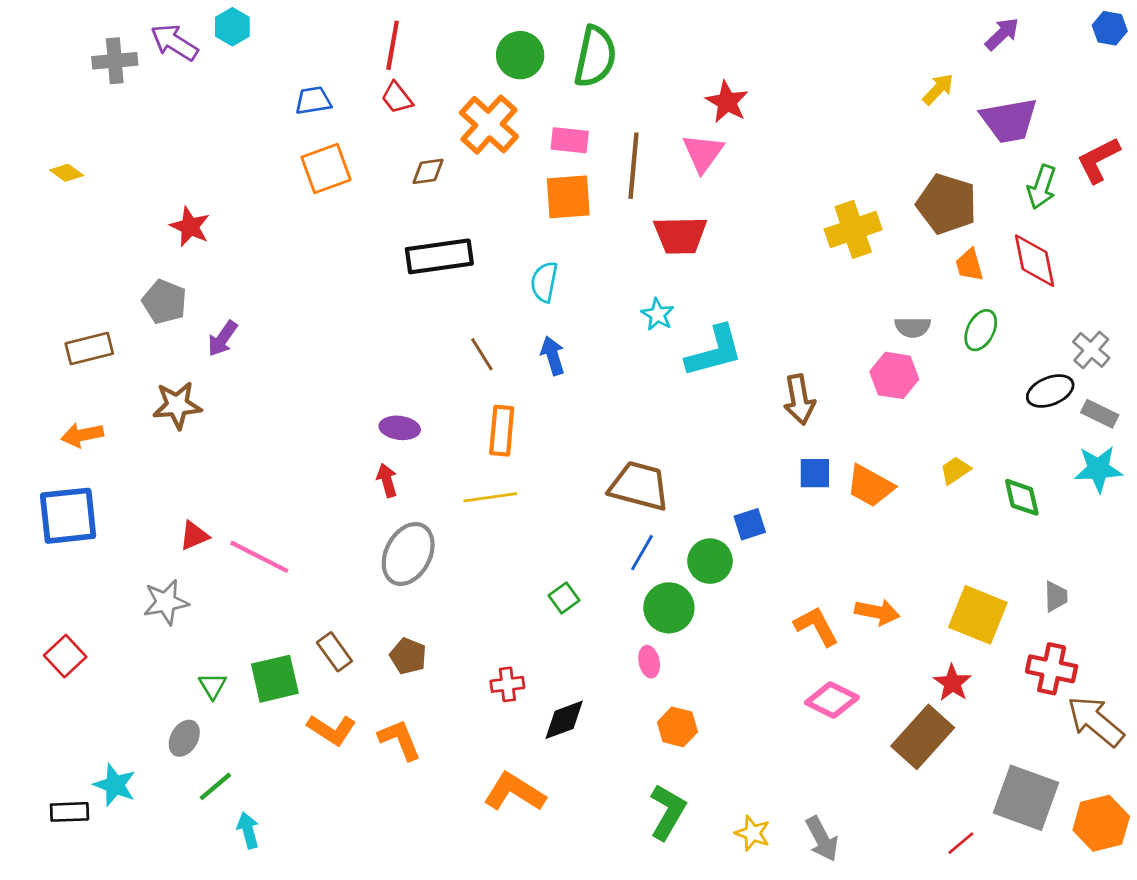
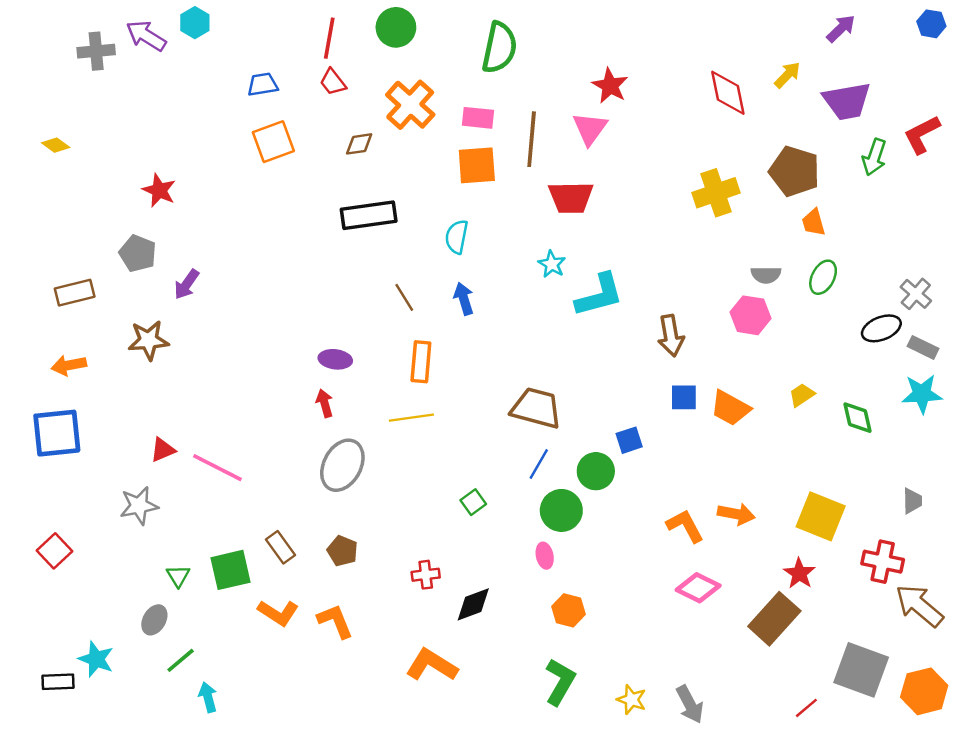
green circle: (520, 55) -> (396, 27), moved
red diamond: (1035, 261) -> (728, 93), moved
gray trapezoid: (1056, 597) -> (912, 501), moved

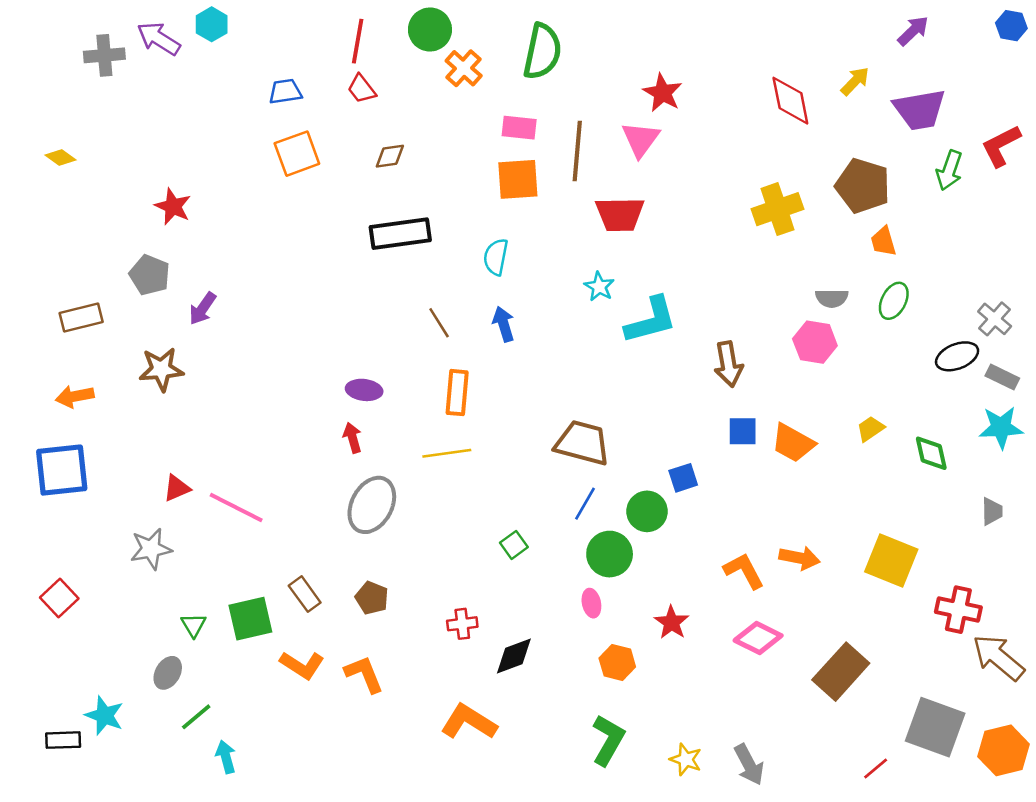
orange cross: (410, 105) -> (464, 68), moved, size x0.7
gray trapezoid: (912, 501) -> (992, 511), moved
red star: (799, 573) -> (672, 622), moved

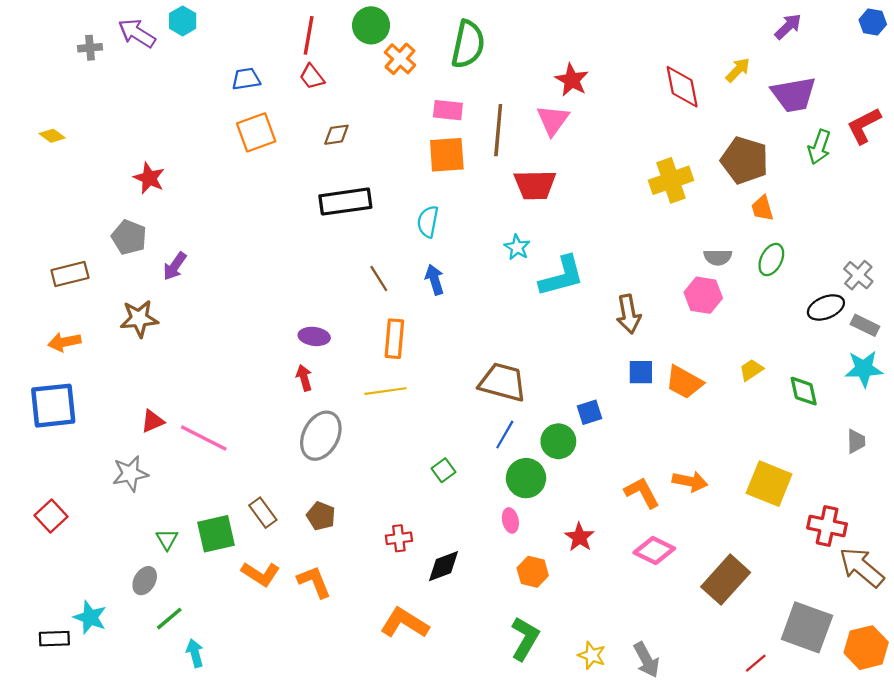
gray cross: (104, 55) -> (90, 48), size x0.7

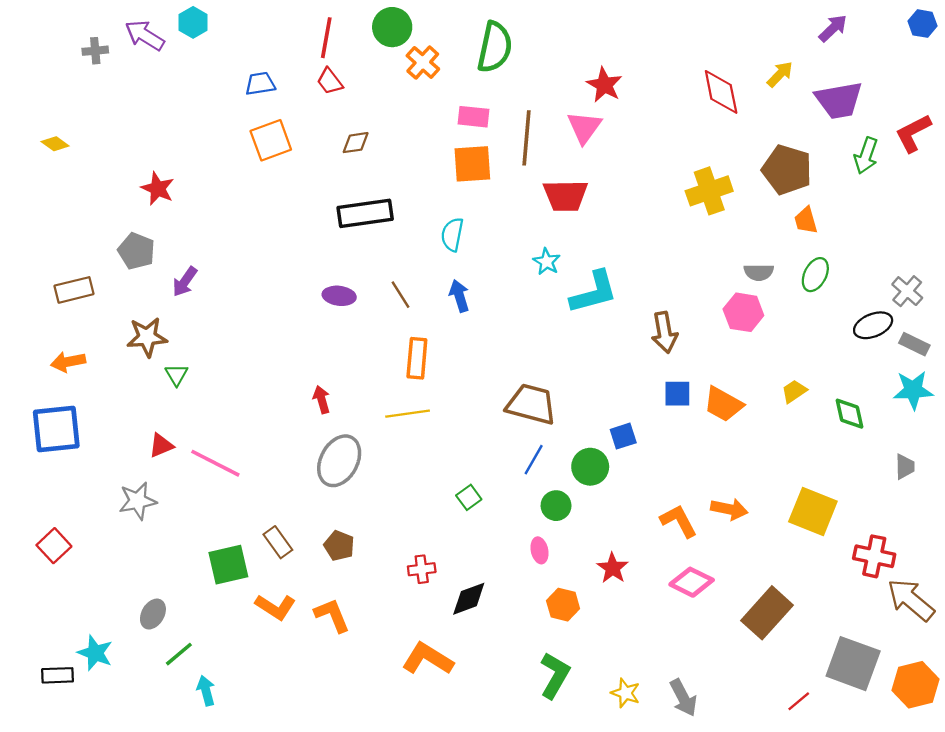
purple ellipse: (314, 336) -> (339, 296), moved
green circle: (526, 478) -> (556, 506), size x0.7
green triangle: (167, 539) -> (177, 375), moved

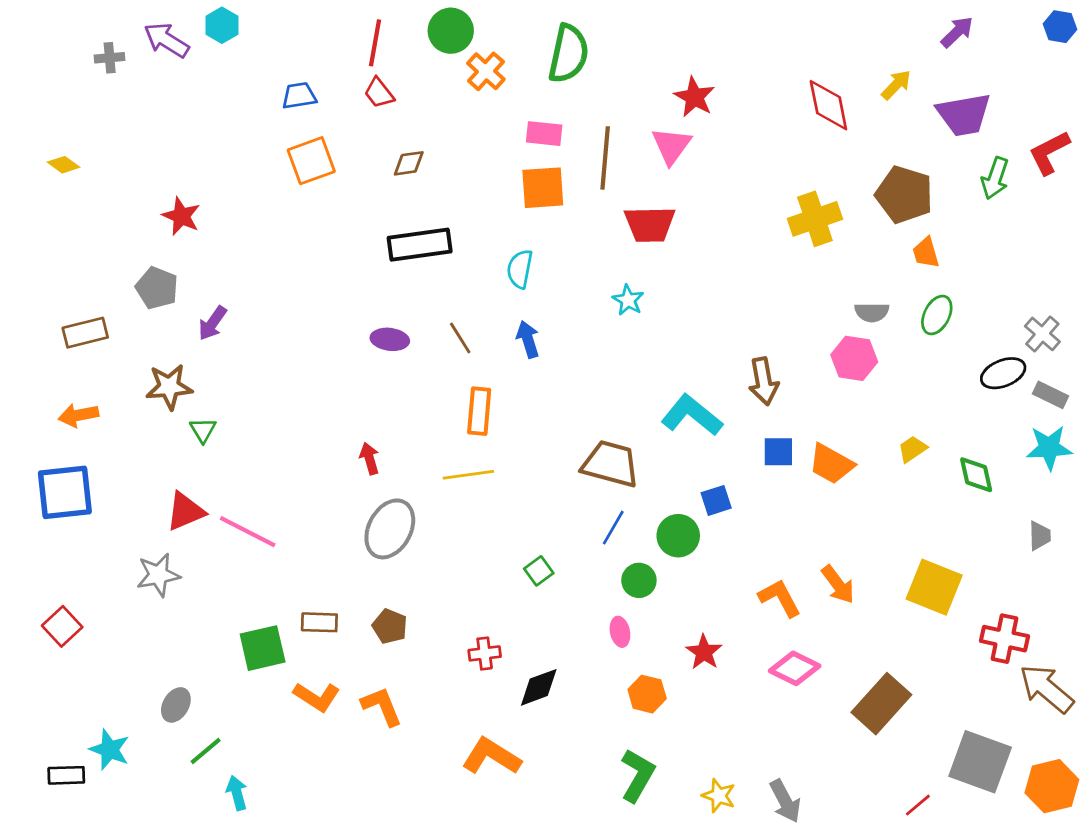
cyan L-shape: (594, 292) -> (692, 415), moved, turned -126
red triangle: (161, 445) -> (185, 511), size x1.4
orange arrow: (729, 509) -> (838, 584), turned 42
brown rectangle: (278, 542) -> (319, 622), turned -52

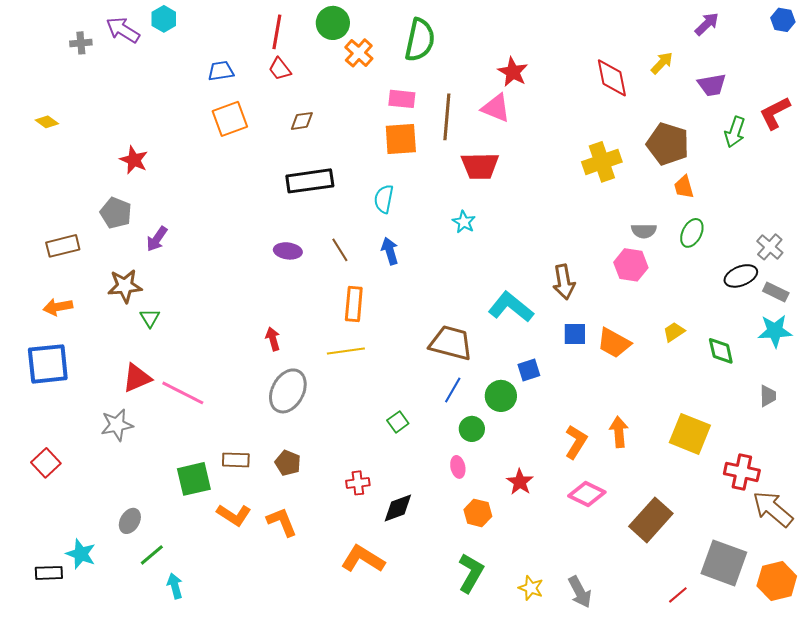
purple trapezoid: (964, 115) -> (712, 85), size x0.7
pink triangle: (671, 146) -> (496, 108), turned -44
orange arrow: (838, 584) -> (619, 432), turned -148
orange L-shape: (780, 598) -> (576, 442), turned 60

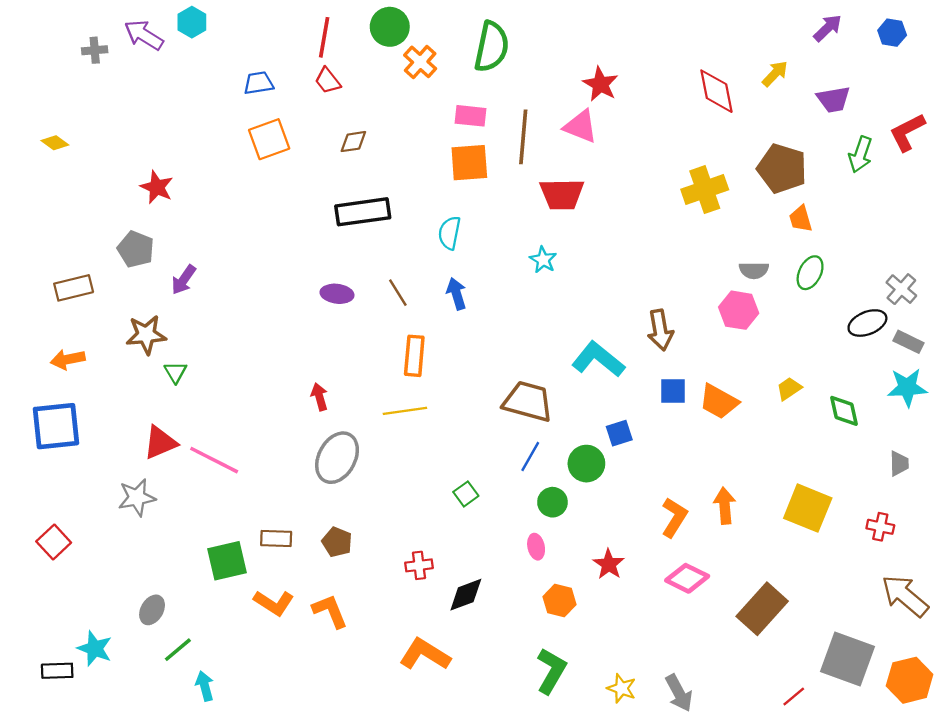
blue hexagon: (783, 20) -> (892, 33), moved
red cross: (742, 472) -> (880, 527), moved, size x0.7

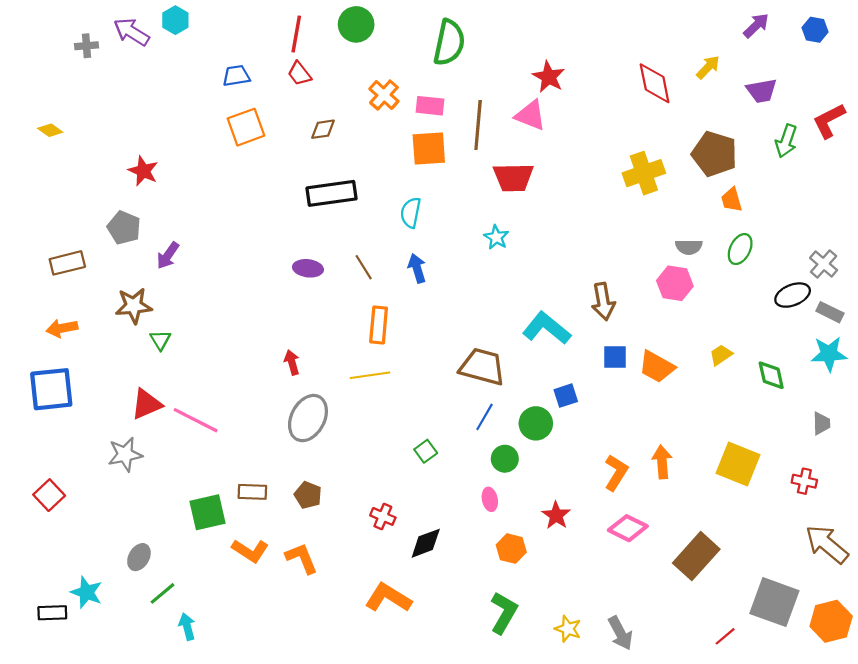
orange cross: (420, 62) -> (384, 95), moved
red cross: (419, 565) -> (383, 516), turned 30

